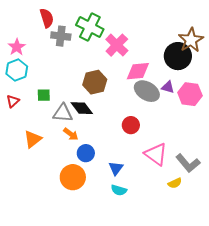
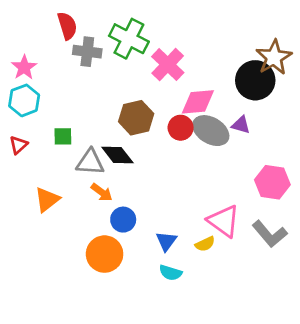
pink hexagon: (190, 94) -> (272, 182), moved
red circle: (131, 125) -> (181, 128), moved
yellow semicircle: (175, 183) -> (205, 244), moved

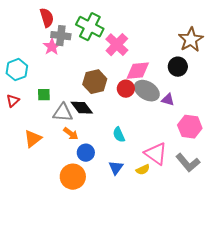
pink star: (24, 67) -> (52, 47), moved
black circle: (255, 80) -> (178, 67), moved, size x0.7
purple triangle: (241, 125) -> (168, 100), moved
cyan semicircle: (171, 273) -> (119, 135), moved, turned 49

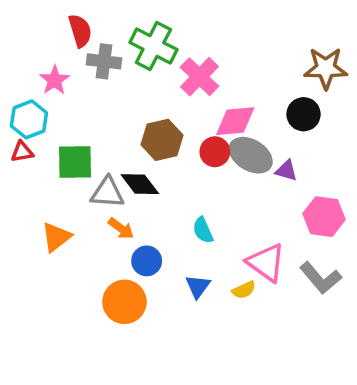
brown star: (191, 40) -> (326, 68), turned 30
pink star: (52, 47) -> (55, 80), moved
green square: (44, 95) -> (75, 162), size x1.6
red triangle: (13, 101) -> (22, 152), moved, turned 32

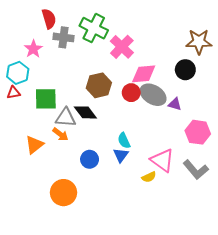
orange arrow: (121, 229) -> (60, 134), moved
blue triangle: (198, 286) -> (121, 155), moved
orange circle: (124, 302) -> (64, 193), moved

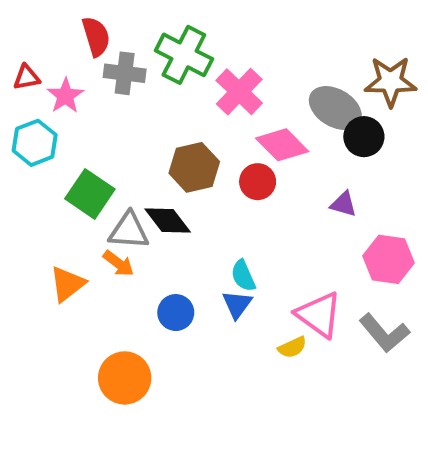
pink diamond: (144, 74) -> (282, 145), turned 50
red triangle: (14, 93) -> (26, 77), moved
gray ellipse: (153, 95) -> (335, 108), moved
green square: (46, 99) -> (90, 194), turned 35

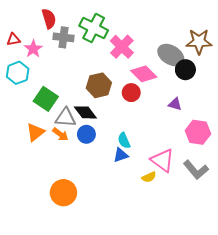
orange triangle: (67, 284) -> (35, 132), moved
blue triangle: (237, 304) -> (121, 155), turned 35
blue circle: (176, 313) -> (86, 134), moved

